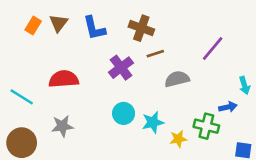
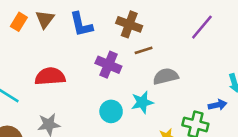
purple line: (213, 48) -> (202, 27), moved
purple cross: (121, 68) -> (108, 65), turned -30
cyan star: (153, 122) -> (142, 102), moved

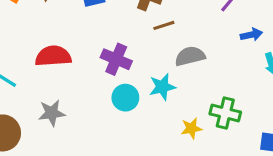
purple cross: (108, 65) -> (116, 59), moved
blue arrow: (218, 105) -> (251, 35), moved

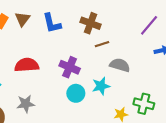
gray semicircle: (190, 56) -> (120, 65), turned 30

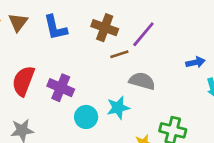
purple line: (149, 25) -> (143, 34), moved
red semicircle: (27, 65) -> (23, 81), turned -65
purple cross: (70, 67) -> (61, 88), moved

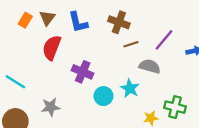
purple line: (143, 34) -> (164, 40), moved
red semicircle: (23, 81) -> (52, 48), moved
cyan star: (118, 108) -> (130, 88), turned -30

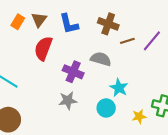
brown line: (131, 44) -> (127, 41), moved
gray semicircle: (150, 66) -> (101, 59), moved
cyan circle: (103, 96) -> (106, 108), moved
gray star: (51, 107) -> (68, 101), moved

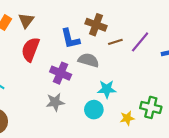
blue L-shape: (69, 24) -> (70, 39), moved
cyan star: (119, 88) -> (107, 89), turned -30

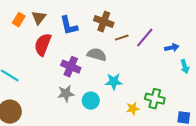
blue L-shape: (70, 39) -> (69, 26), moved
cyan circle: (94, 110) -> (91, 101), moved

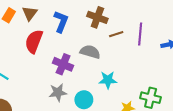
blue L-shape: (69, 26) -> (61, 22), turned -145
purple line: (145, 38) -> (140, 34), turned -35

